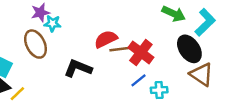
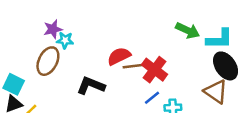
cyan L-shape: (205, 22) -> (219, 39), turned 44
brown ellipse: (36, 44) -> (48, 61), turned 52
black ellipse: (189, 49) -> (226, 66), moved

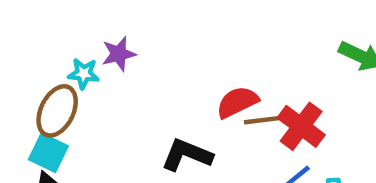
cyan star: (65, 40) -> (84, 74), moved
brown ellipse: (48, 61) -> (57, 111), moved

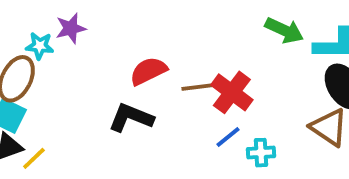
red semicircle: (237, 102) -> (148, 71), moved

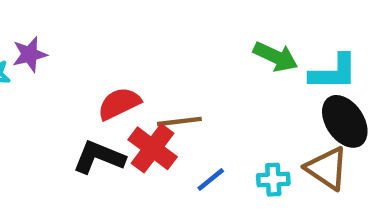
red cross: (232, 92) -> (153, 148), moved
cyan cross: (261, 153) -> (273, 180), moved

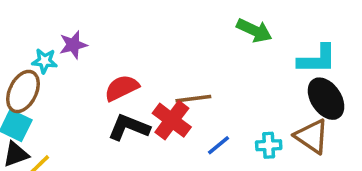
green arrow: (276, 57) -> (254, 30), moved
red semicircle: (119, 104) -> (122, 88), moved

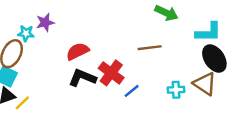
brown line: (193, 99) -> (150, 48), moved
blue line: (218, 145) -> (132, 91), moved

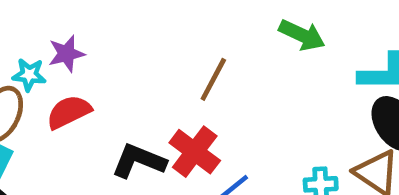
brown line: (150, 48) -> (213, 79), moved, turned -55
red semicircle: (78, 51) -> (69, 112), moved

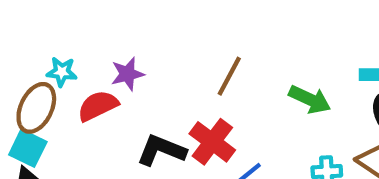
green arrow: (302, 35) -> (310, 99), moved
purple star: (66, 54) -> (127, 74), moved

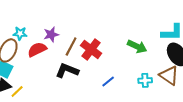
brown line: (229, 76) -> (71, 46), moved
red cross: (212, 142) -> (91, 49), moved

